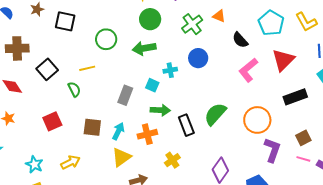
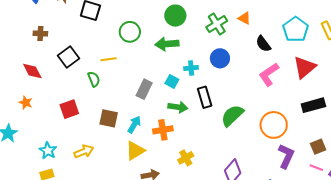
brown cross: (17, 48) -> (40, 34), size x0.6
black rectangle: (186, 125) -> (205, 97), moved

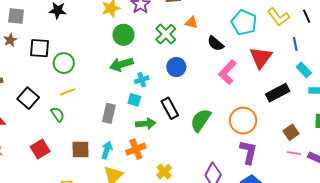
green circle: (130, 32) -> (64, 63), moved
cyan cross: (191, 68) -> (142, 80), moved
purple L-shape: (286, 156) -> (248, 152), moved

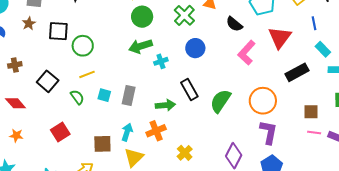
cyan square: (134, 100) -> (104, 95), moved
brown square: (291, 132) -> (311, 112), turned 35
brown square: (80, 150) -> (102, 144), moved

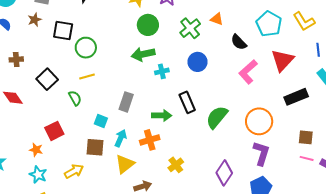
cyan square: (104, 95) -> (101, 121), moved
orange star: (16, 136) -> (36, 150), moved

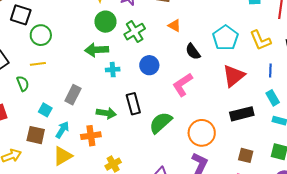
green cross: (190, 28) -> (135, 32), moved
pink L-shape: (248, 72) -> (183, 85), moved

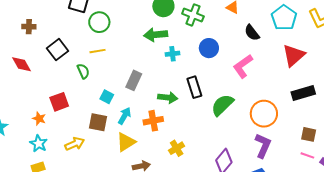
green cross: (135, 32) -> (193, 15), turned -35

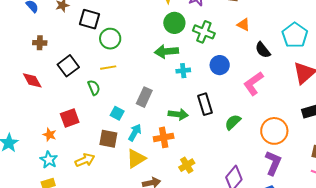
green semicircle: (222, 105) -> (233, 122), size x0.7

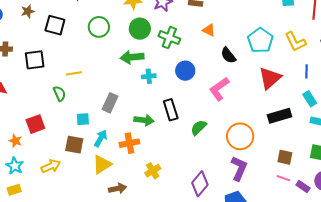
green circle: (110, 39) -> (99, 27), moved
black square: (68, 66) -> (35, 60), moved, turned 30
cyan square: (117, 113) -> (83, 119), turned -32

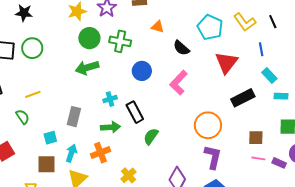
green circle: (99, 27) -> (32, 48), moved
cyan cross: (149, 76) -> (110, 99), moved
green semicircle: (199, 128) -> (151, 136), moved

